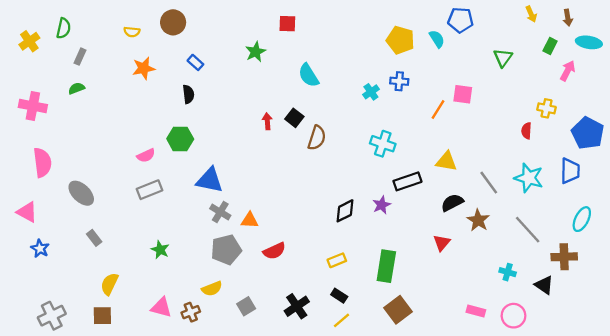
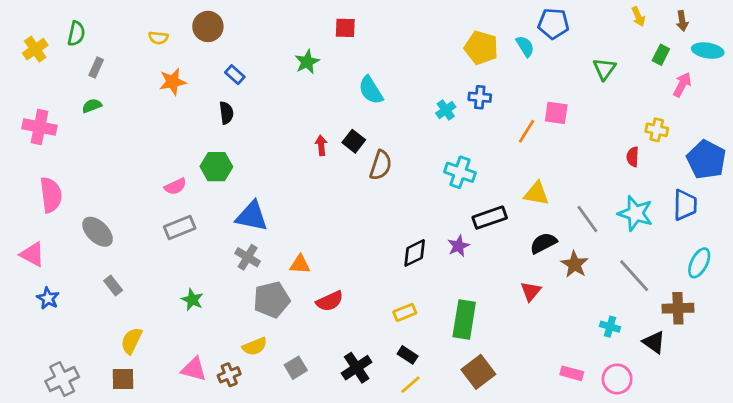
gray cross: (220, 212) -> (248, 257), moved

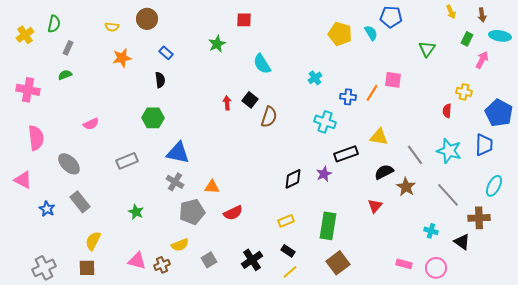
blue cross: (480, 97) -> (348, 97), moved
pink semicircle: (175, 186) -> (91, 124), moved
gray rectangle: (113, 286) -> (80, 202), size x1.5
blue star: (48, 298) -> (47, 209), moved

